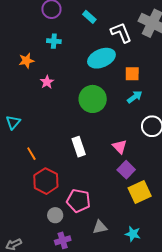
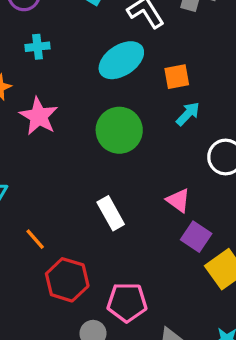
pink star: (47, 82) -> (39, 116), size x1.6

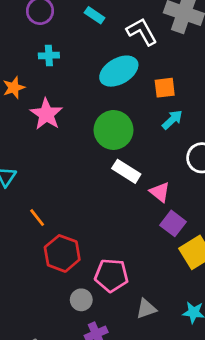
white rectangle: (111, 213) -> (126, 171), moved, turned -32

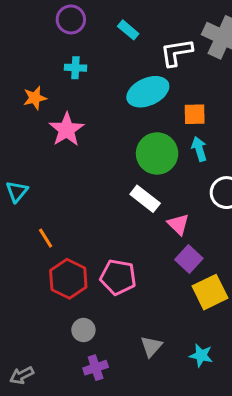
white L-shape: (142, 32) -> (176, 52), turned -76
cyan arrow: (172, 120) -> (199, 149), turned -70
green circle: (114, 130) -> (157, 153), moved
pink pentagon: (111, 275) -> (118, 277), moved
gray triangle: (146, 309) -> (151, 346), turned -35

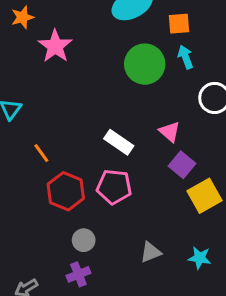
white rectangle: (145, 199) -> (119, 142), moved
gray triangle: (151, 346) -> (151, 252), turned 30
purple cross: (96, 368) -> (78, 274), moved

